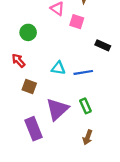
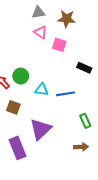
green circle: (28, 32) -> (21, 76), moved
green rectangle: (85, 106) -> (85, 121), moved
brown arrow: (88, 137) -> (81, 147), moved, turned -112

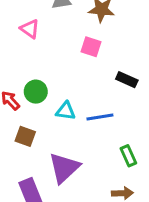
pink triangle: (40, 32) -> (30, 29), moved

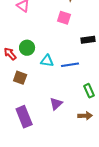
black rectangle: (127, 80) -> (88, 40), turned -32
purple triangle: (64, 168) -> (56, 104), moved, size x0.6

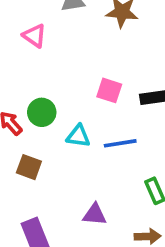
pink square: (64, 18) -> (109, 90), moved
purple triangle: (56, 104) -> (95, 214), turned 48

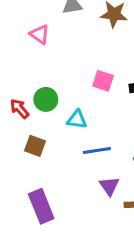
blue line: (120, 143) -> (97, 150), moved
purple triangle: (95, 214) -> (109, 186), moved, turned 50

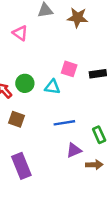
cyan triangle: (77, 120) -> (52, 87), moved
purple triangle: (109, 186) -> (74, 150), turned 42

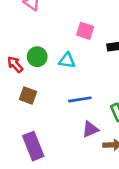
pink square: (69, 69) -> (85, 31), moved

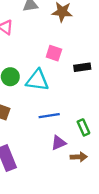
cyan triangle: (67, 61) -> (37, 80), size x1.5

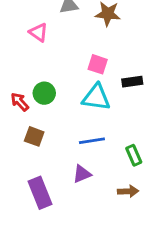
cyan triangle: (37, 80) -> (96, 97), moved
purple triangle: (59, 143) -> (82, 174), moved

